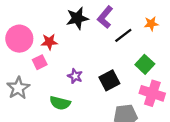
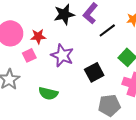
purple star: (75, 76) -> (62, 55), moved, size x1.6

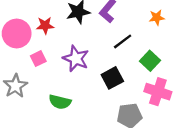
black line: (107, 30) -> (123, 41), moved
red star: (38, 36) -> (45, 26), moved

